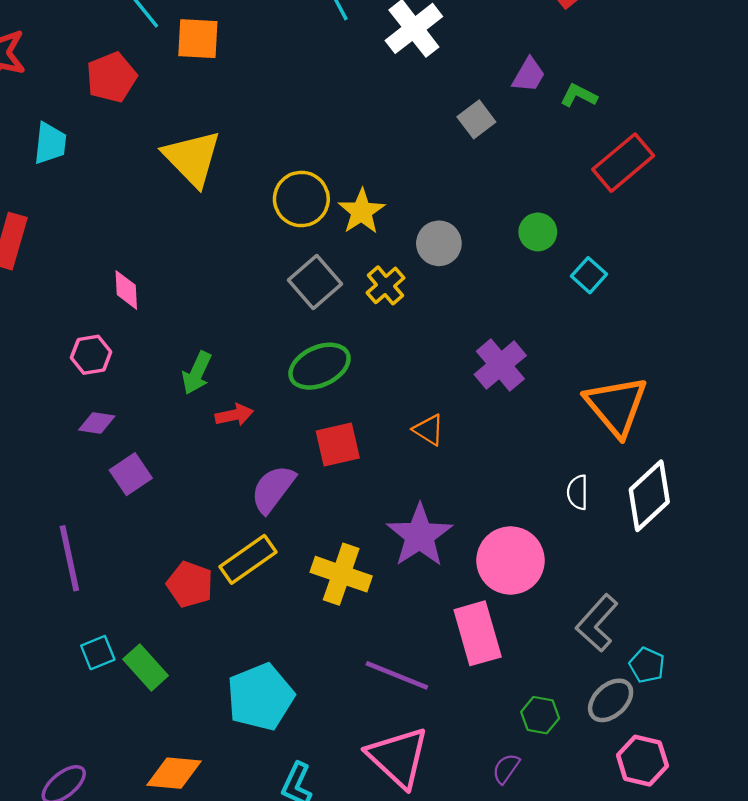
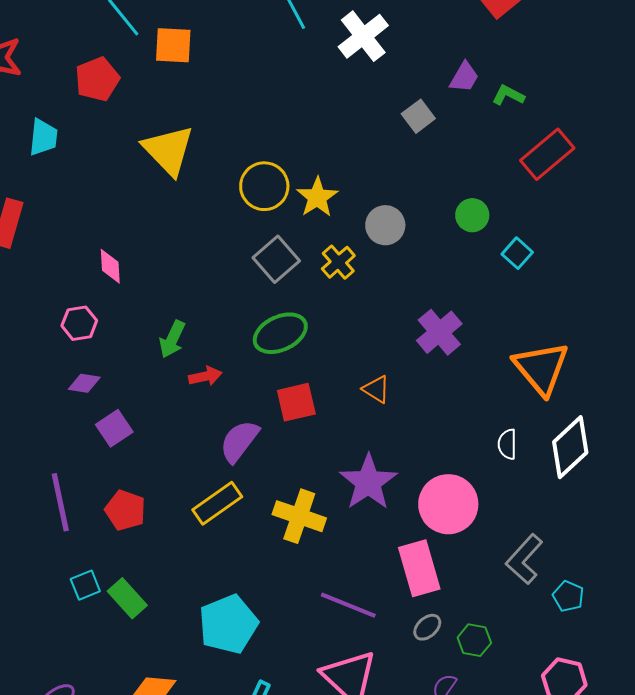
red pentagon: (190, 584) -> (125, 510), moved
gray ellipse: (611, 700) -> (427, 627), moved, size x0.7

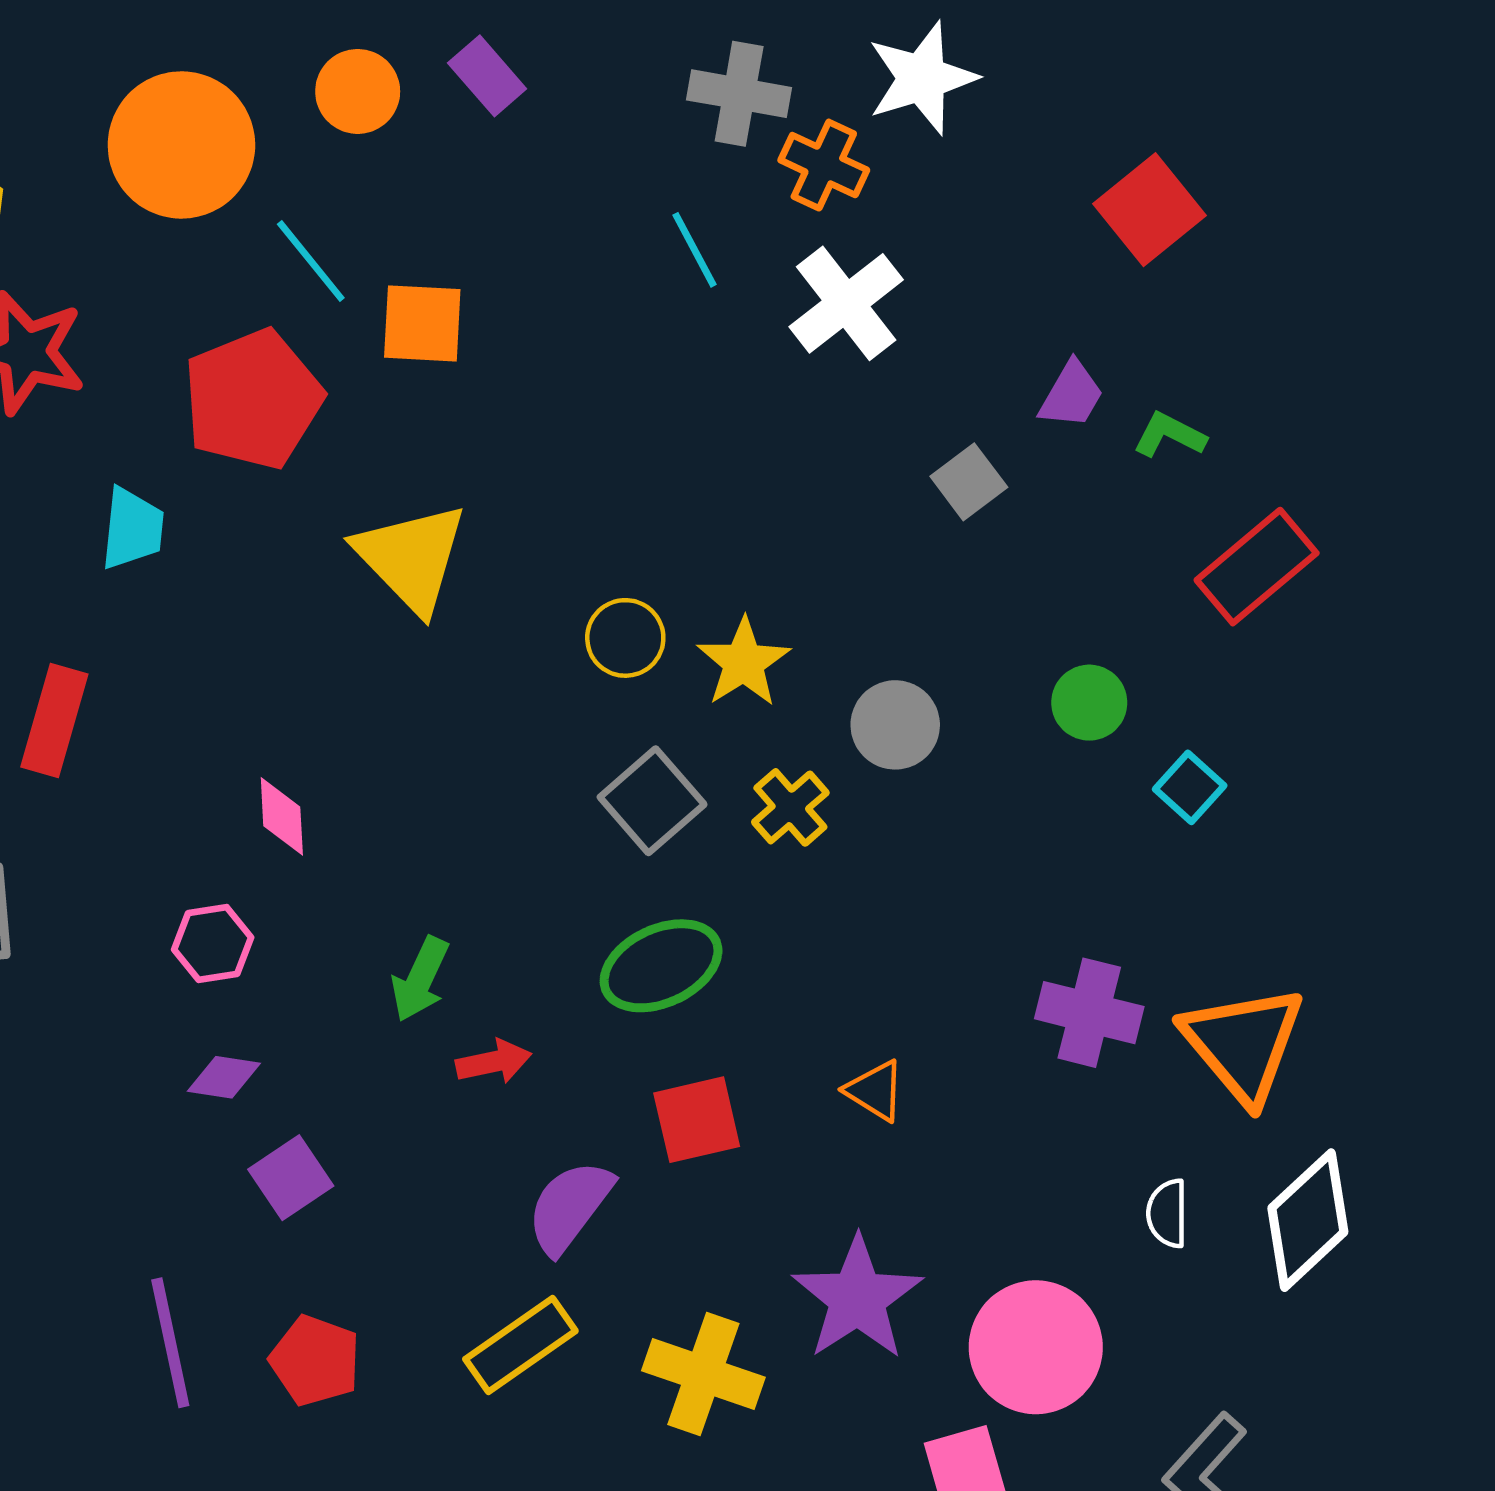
red pentagon: (97, 79) -> (253, 399), size x1.4
yellow circle: (264, 186) -> (625, 638), size x0.7
purple cross: (439, 332) -> (1089, 1013), moved, turned -36

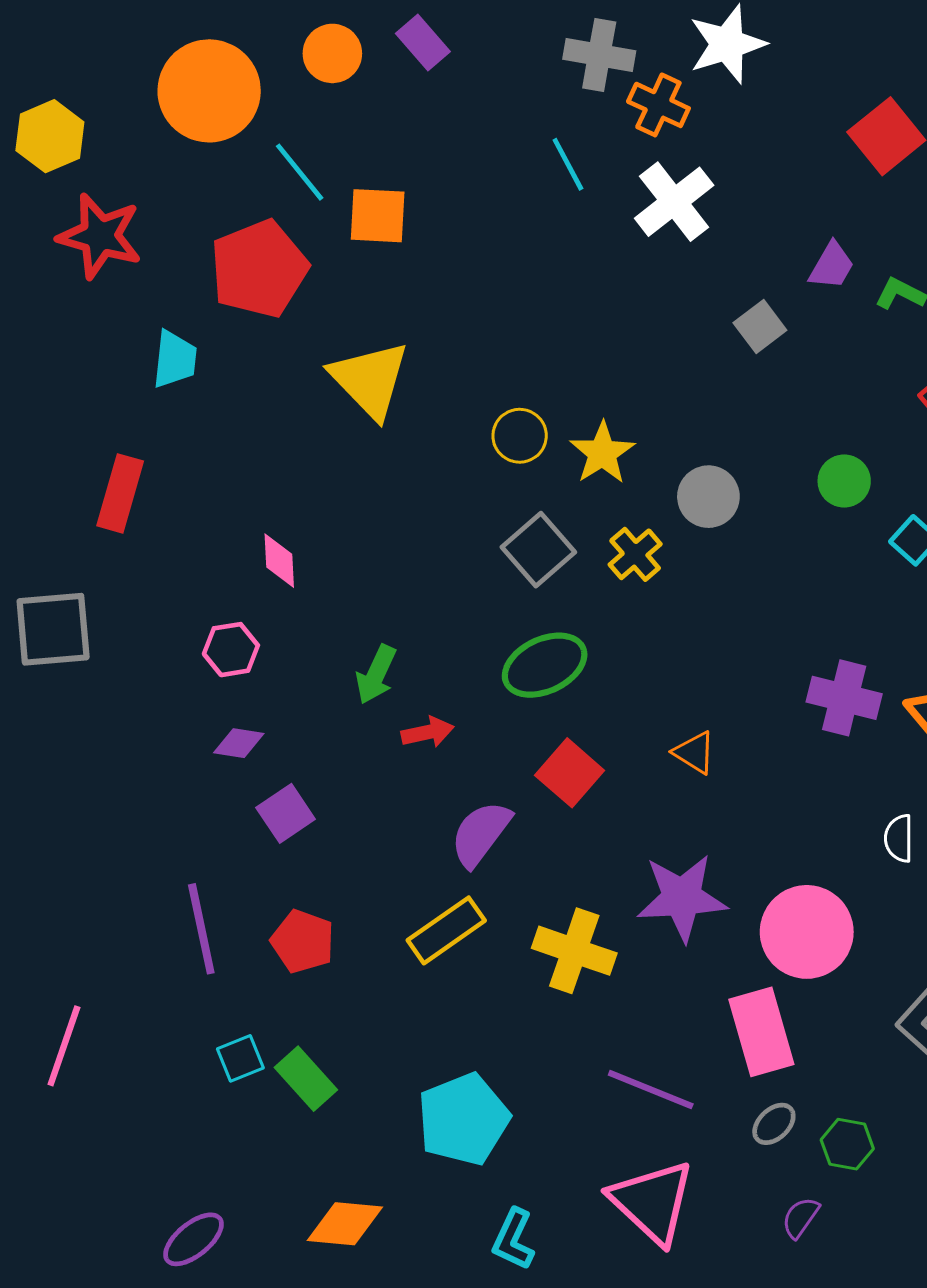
red square: (697, 1120) -> (570, 773), turned -36
purple star: (857, 1298) -> (682, 898), turned 30

